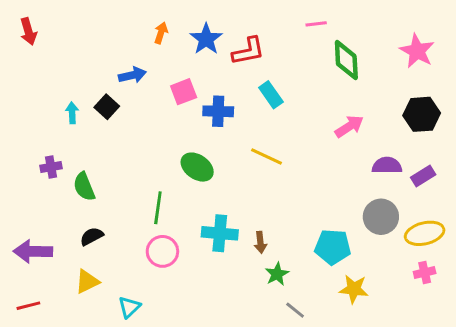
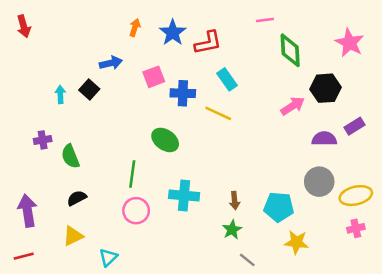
black hexagon: (422, 114) -> (325, 88), moved
yellow line: (266, 156) -> (218, 113), moved
purple rectangle: (423, 176) -> (355, 126), moved
brown arrow: (260, 242) -> (235, 201), moved
purple arrow: (33, 251) -> (27, 211), turned 80

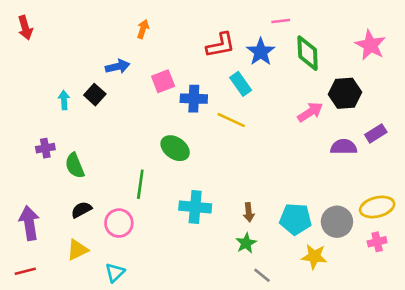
blue star: (173, 33) -> (261, 52), moved
gray circle: (319, 182) -> (337, 222), moved
pink circle: (136, 211) -> (119, 223), moved

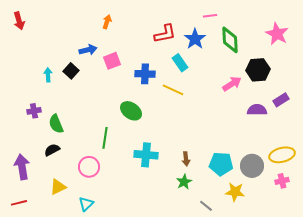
pink square: (163, 81) -> (112, 61), moved
black semicircle: (81, 210) -> (52, 150), moved
gray line: (262, 275) -> (206, 206), moved

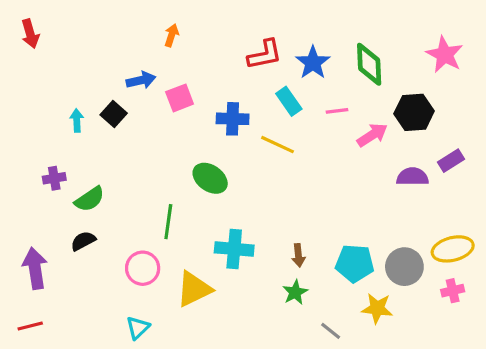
pink line: (210, 16) -> (337, 111), moved
green semicircle: (56, 124) -> (90, 199), turned -102
yellow triangle: (58, 187) -> (194, 289), moved, size x1.4

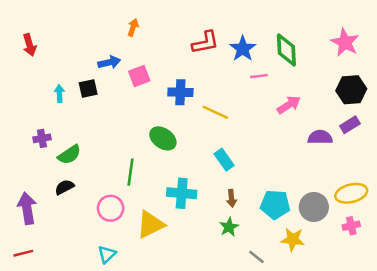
red arrow: (30, 34) -> (30, 45), moved
cyan rectangle: (289, 101) -> (224, 160), moved
pink line: (337, 111) -> (259, 76), moved
black hexagon: (414, 112) -> (351, 90), moved
black square: (114, 114) -> (88, 89), turned 36

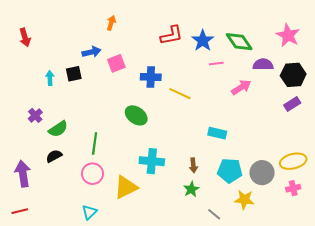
green diamond: (286, 50) -> (239, 42), turned -32
purple semicircle: (320, 137) -> (263, 64), moved
purple cross: (42, 138) -> (35, 115), turned -32
cyan rectangle: (224, 160) -> (217, 133), moved, turned -42
green line: (131, 172) -> (95, 144), moved

